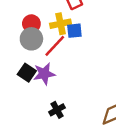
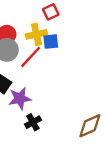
purple star: (44, 74) -> (20, 98), moved

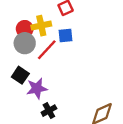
yellow cross: (36, 34) -> (41, 26), moved

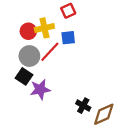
gray circle: (25, 43) -> (29, 56), moved
black cross: (49, 111) -> (83, 106), moved, turned -32

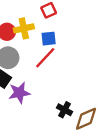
red line: (50, 52) -> (45, 58), moved

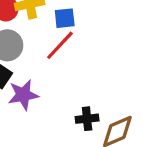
black cross: (64, 110) -> (87, 119), turned -35

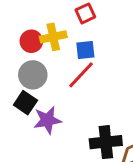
black cross: (87, 119) -> (106, 142), size x1.5

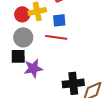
red line: (81, 75) -> (56, 37), turned 55
black square: (25, 103) -> (18, 56), turned -35

